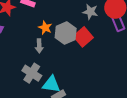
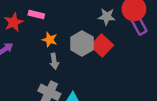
orange star: (45, 28) -> (50, 40), moved

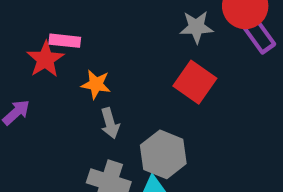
red star: (14, 22) -> (45, 59), moved
gray hexagon: (82, 43) -> (163, 154), moved

